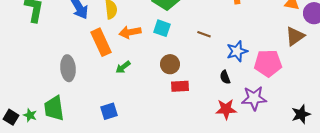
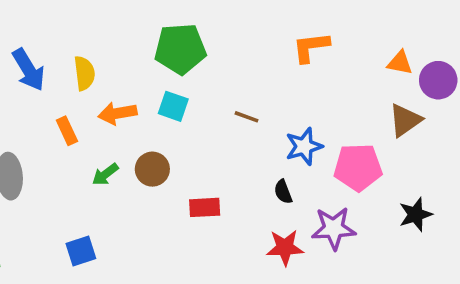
orange rectangle: (101, 42) -> (67, 131), size x0.6
brown circle: (170, 64) -> (152, 169), moved
black star: (301, 114) -> (416, 214), moved

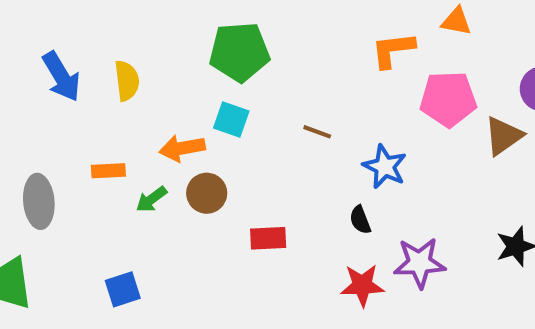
orange triangle: (400, 63) -> (456, 21), moved
orange arrow: (117, 113) -> (182, 148), moved
orange rectangle: (67, 131) -> (108, 171), moved, turned -68
blue star: (304, 146) -> (385, 167), turned -30
pink pentagon: (358, 167) -> (448, 99), moved

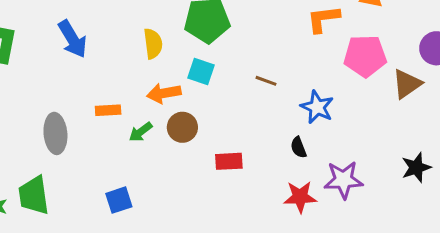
yellow semicircle: (127, 81) -> (153, 44), moved

